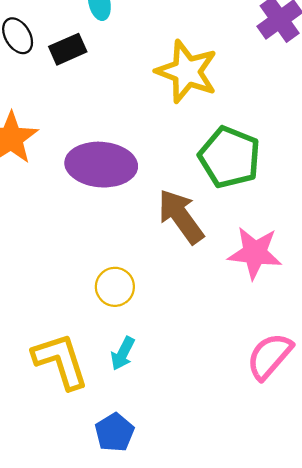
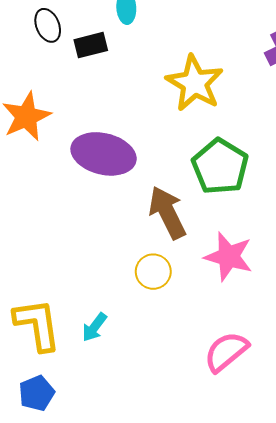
yellow circle: (115, 287) -> (153, 272), moved
blue pentagon: (114, 432) -> (37, 393), moved

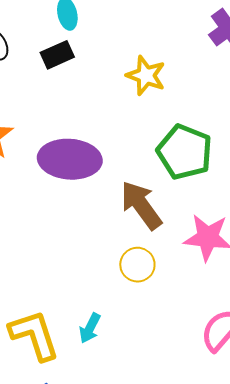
black rectangle: (91, 45) -> (57, 55), moved
yellow star: (195, 83) -> (146, 76), size x0.7

